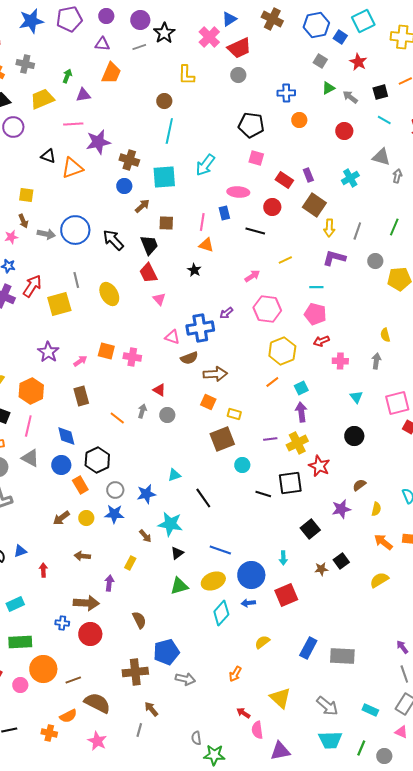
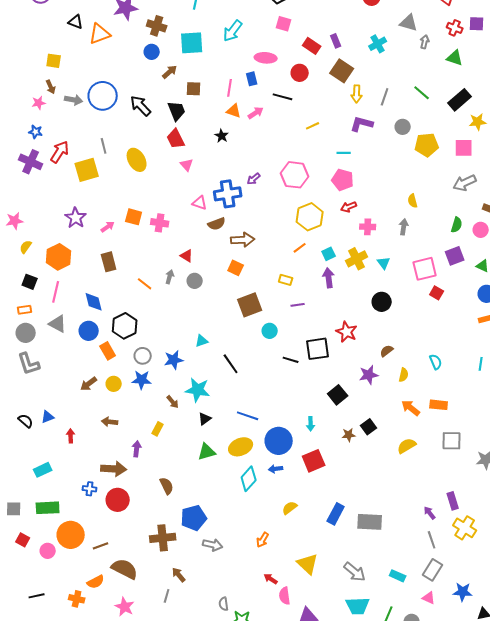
green line: (394, 227) -> (422, 93), turned -72
pink arrow: (252, 276) -> (256, 113), moved
yellow rectangle: (234, 414) -> (286, 280), moved
yellow cross: (297, 443) -> (357, 259), moved

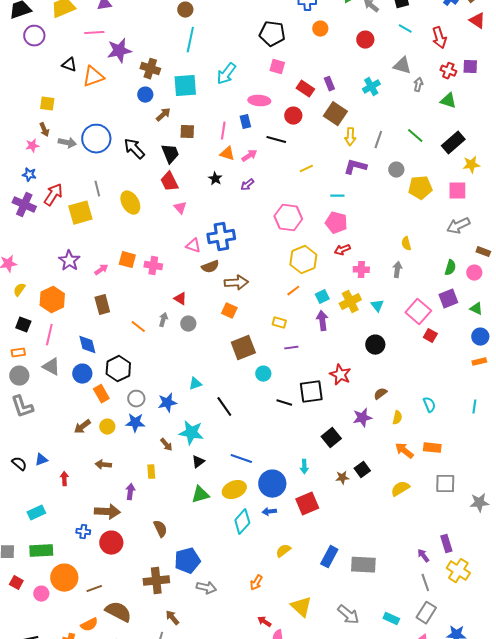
purple arrow: (254, 179) -> (247, 185), moved
pink square: (425, 269) -> (418, 312), turned -35
yellow rectangle: (158, 429) -> (151, 472), turned -32

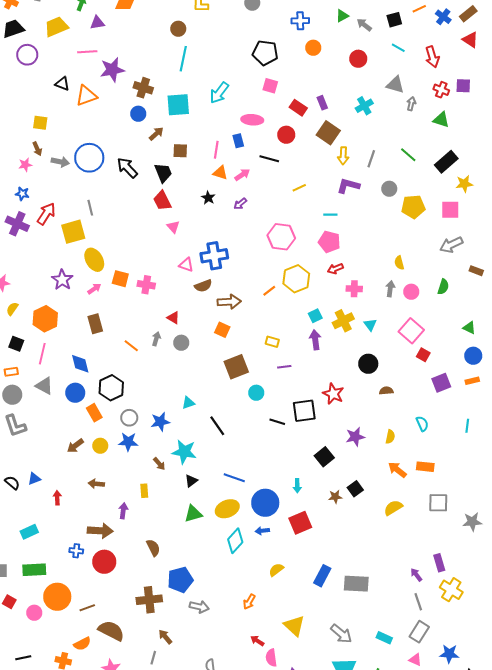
yellow ellipse: (130, 203) -> (94, 260), moved
pink circle: (474, 273) -> (411, 292), moved
orange line: (293, 291) -> (269, 291), moved
purple square: (448, 299) -> (441, 383), moved
brown semicircle: (380, 394) -> (386, 391), moved, turned 32

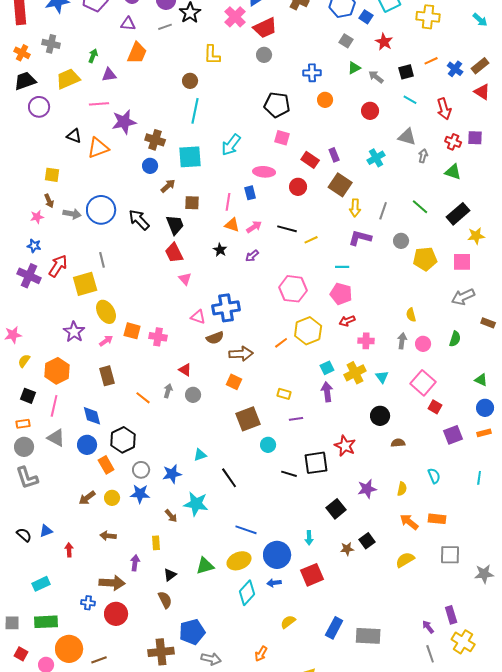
black line: (269, 159) -> (287, 229), moved
black triangle: (191, 481) -> (170, 575), moved

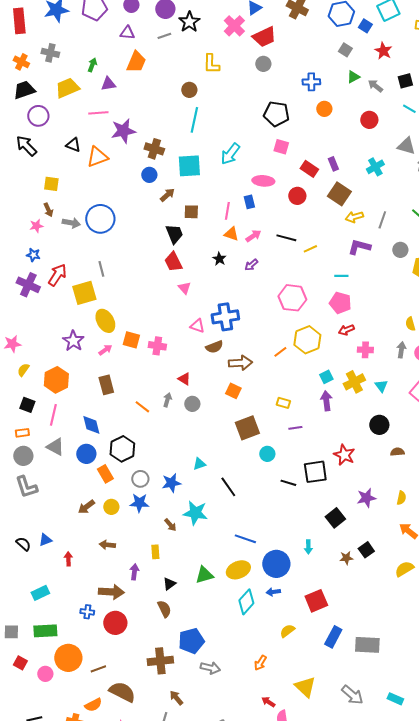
yellow arrow: (355, 208) -> (354, 217), turned 72
black arrow: (139, 220) -> (26, 146), moved
red square: (312, 575) -> (316, 601), moved

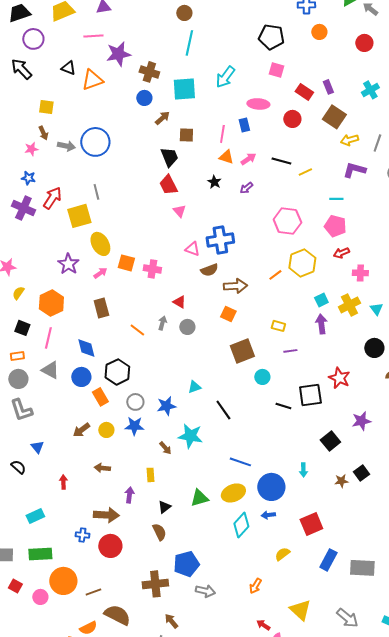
blue triangle: (45, 540) -> (37, 447), moved, turned -48

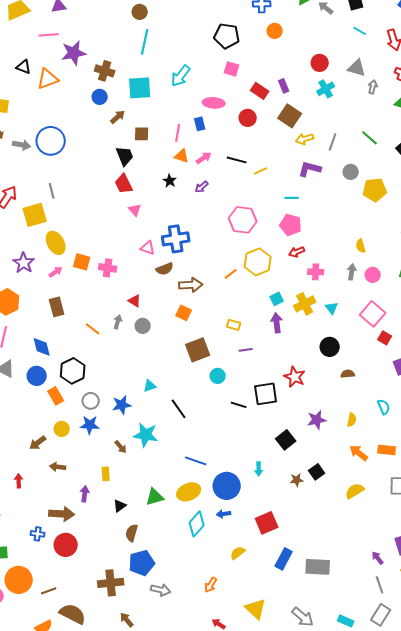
red circle: (364, 43) -> (320, 63), moved
brown arrow: (81, 430) -> (38, 443), moved
brown semicircle: (159, 532) -> (132, 533), moved, turned -138

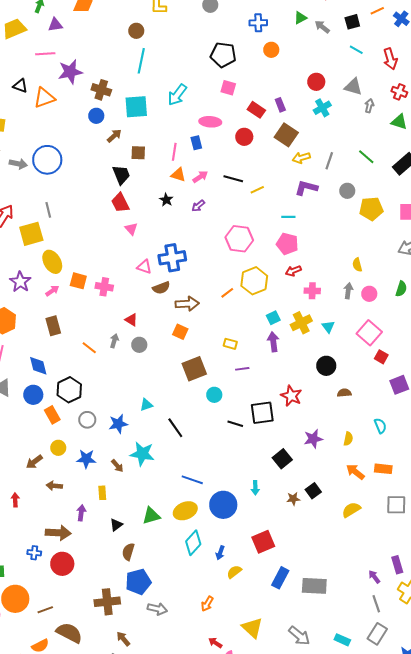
blue star: (90, 425) -> (86, 459), moved
blue arrow: (224, 514) -> (220, 553), moved, turned -64

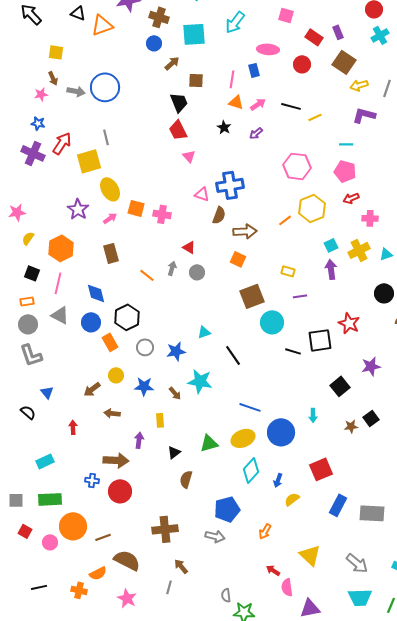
brown semicircle: (161, 288) -> (219, 215), turned -48
cyan triangle: (328, 327) -> (386, 254), turned 48
cyan circle: (214, 395) -> (272, 322), size x1.5
blue pentagon: (138, 582) -> (227, 509), moved

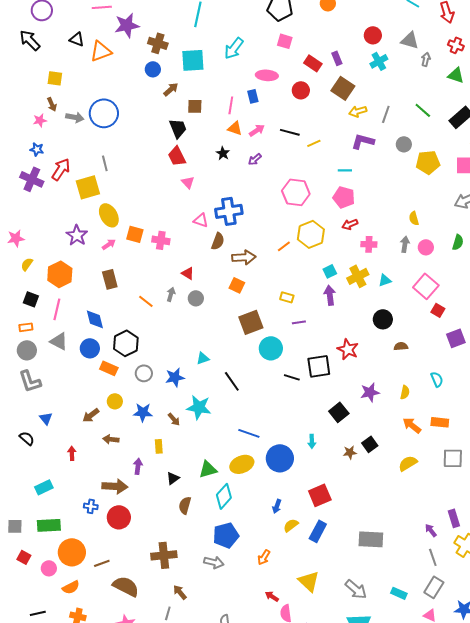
orange rectangle: (110, 342) -> (109, 368), turned -36
cyan diamond: (251, 470) -> (224, 496), moved
blue rectangle: (338, 505) -> (318, 531), moved
orange semicircle: (98, 573) -> (71, 587), moved

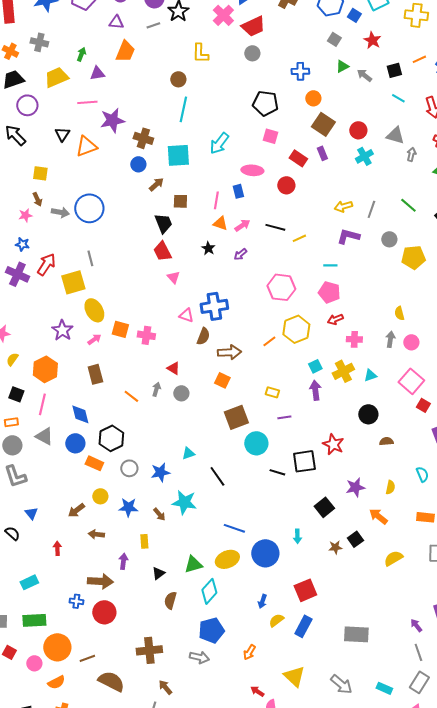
black triangle: (77, 39) -> (62, 134), turned 42
brown square: (343, 88) -> (323, 124), moved
orange arrow: (412, 425) -> (378, 516), moved

